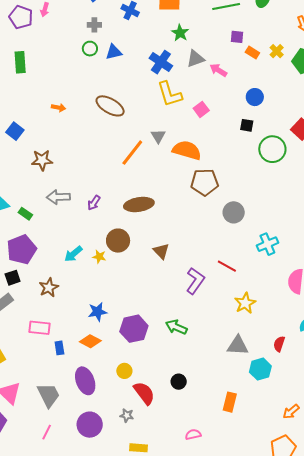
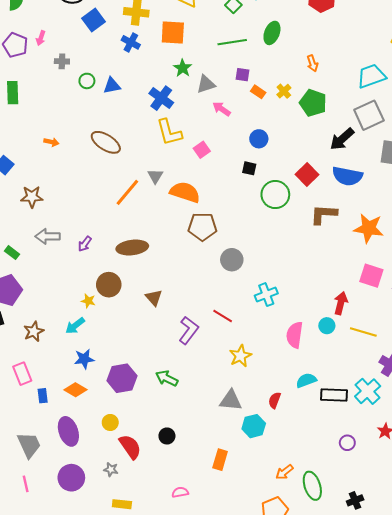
gray cross: (94, 25) -> (62, 61), moved
gray triangle: (195, 59) -> (206, 84), moved
cyan arrow: (73, 254) -> (75, 326), moved
pink rectangle: (39, 328) -> (22, 374), turned 60
pink line: (47, 432) -> (26, 484), turned -42

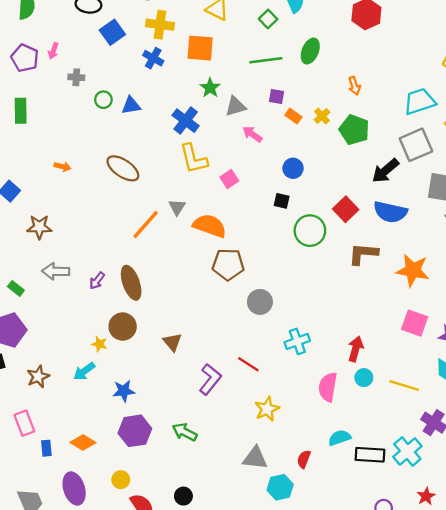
brown ellipse: (132, 247) -> (131, 283), moved, turned 76
red arrow: (341, 303) -> (356, 349), moved
blue star: (84, 359) -> (124, 391), moved

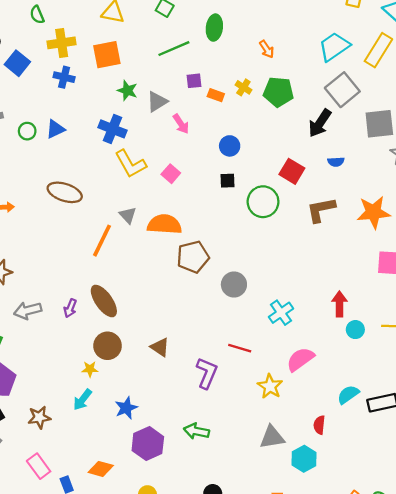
pink arrow: (252, 134) -> (181, 124), turned -144
blue semicircle: (390, 212) -> (336, 162), size x0.5
brown star: (38, 377) -> (39, 417), turned 30
pink semicircle: (328, 387) -> (300, 359), moved, turned 60

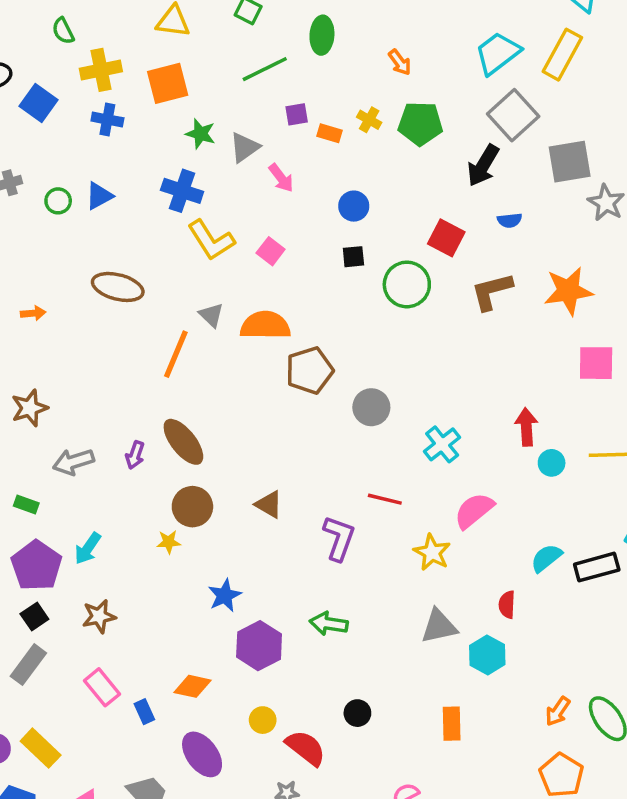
cyan arrow: (82, 400) -> (88, 548), moved

